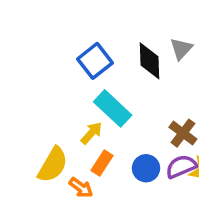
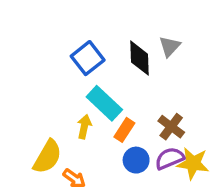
yellow arrow: (91, 133) -> (84, 127), turned -30
orange rectangle: (102, 163) -> (124, 130), moved

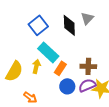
brown cross: (171, 127) -> (88, 66), turned -35
yellow semicircle: (47, 157) -> (14, 71), moved

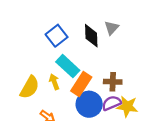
yellow arrow: (36, 66) -> (54, 82), turned -32
orange rectangle: (60, 68) -> (81, 84), size x1.5
blue circle: (67, 86) -> (89, 104), size x1.5

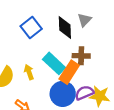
cyan rectangle: (68, 66) -> (54, 63), moved
brown cross: (113, 82) -> (81, 56), moved
orange rectangle: (81, 84) -> (69, 72), moved

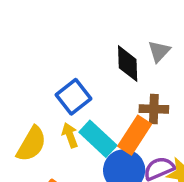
blue square: (31, 27) -> (73, 97), moved
cyan rectangle: (54, 63) -> (98, 139), moved

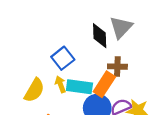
gray triangle: (159, 51) -> (121, 27), size x1.5
cyan rectangle: (98, 139) -> (79, 87), turned -35

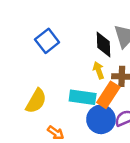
blue square: (63, 58) -> (47, 41), moved
yellow arrow: (60, 84) -> (99, 70), moved

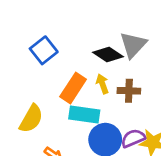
black diamond: (103, 45) -> (108, 54), turned -55
orange rectangle: (108, 95) -> (73, 88), moved

